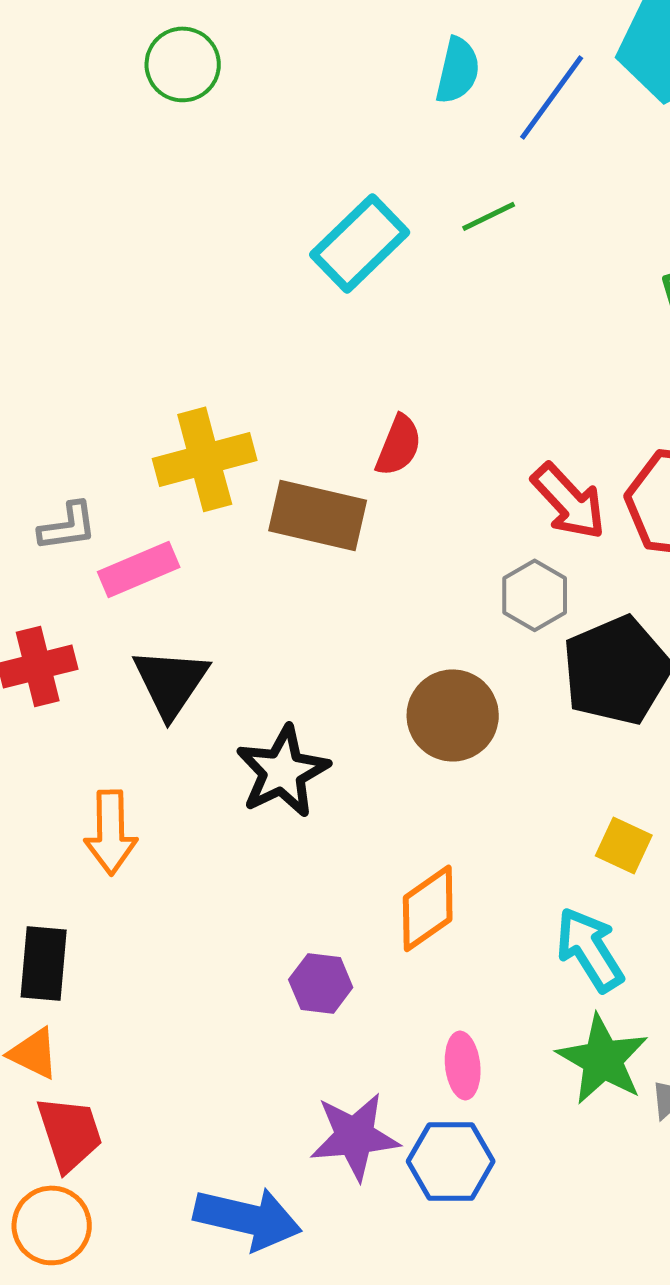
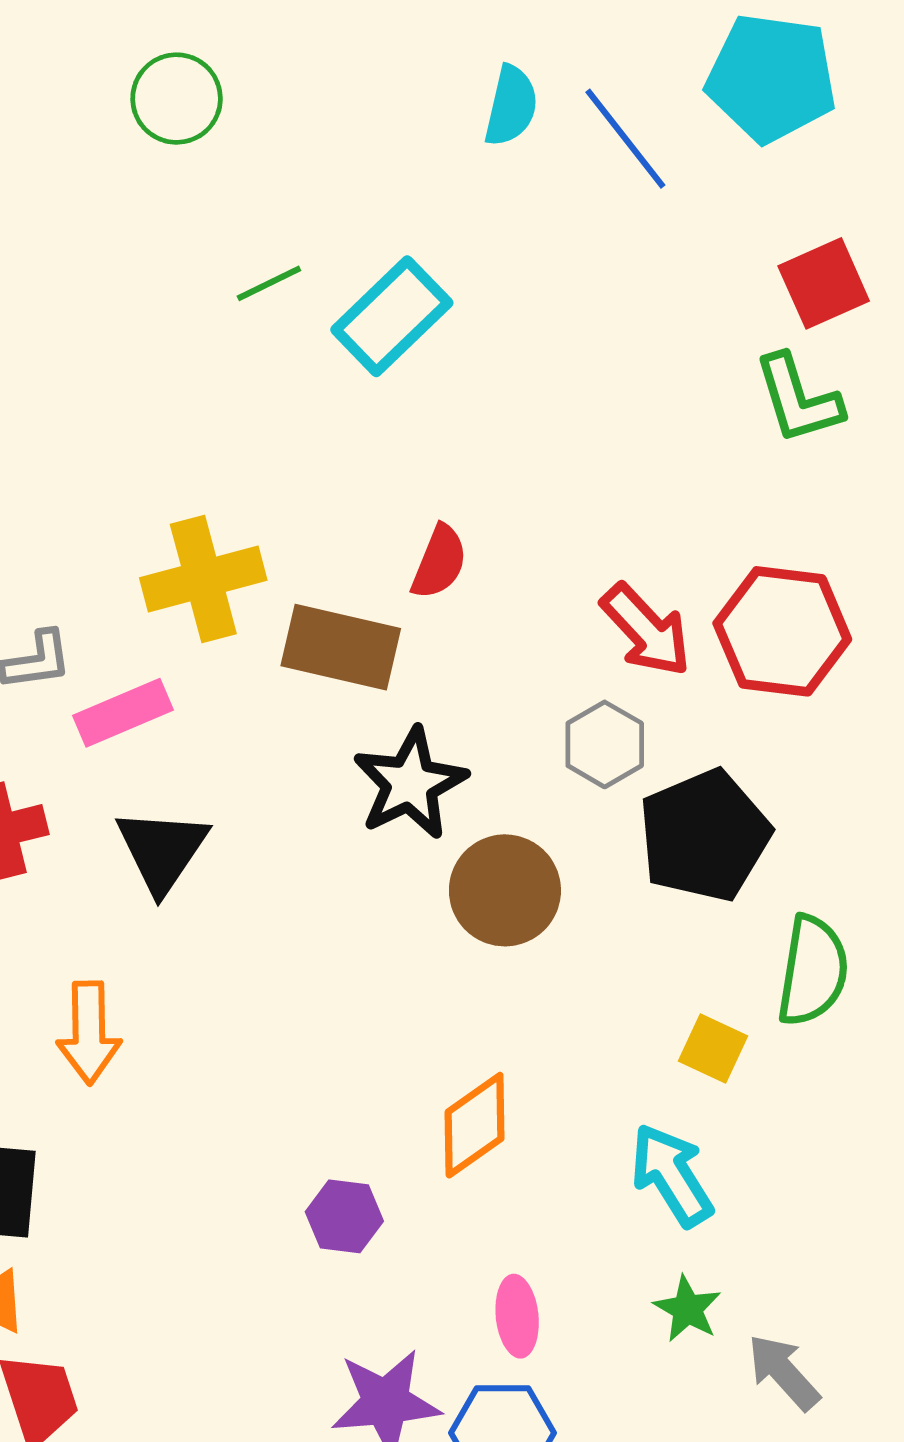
blue line: (552, 97) -> (625, 139), turned -74
green line: (489, 216) -> (269, 283), moved
black star: (283, 771) -> (410, 783), moved
green star: (603, 1059) -> (687, 1309), size x0.6

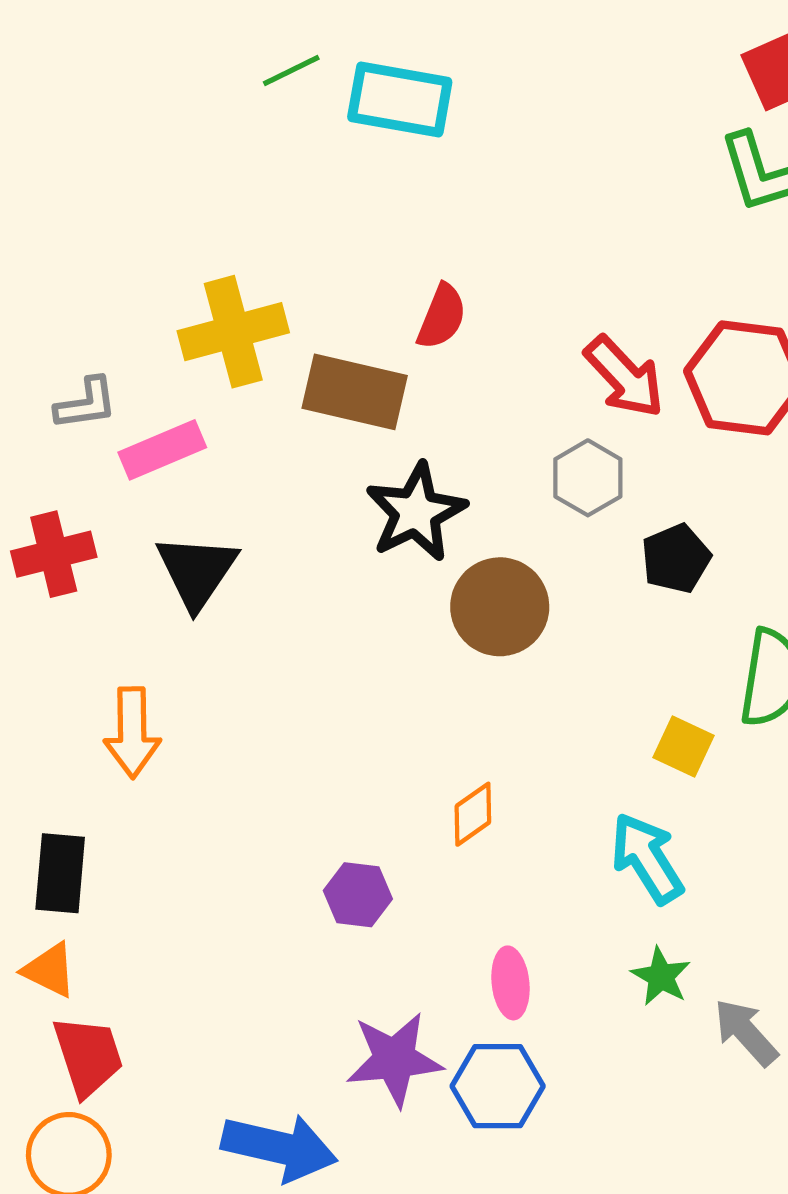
cyan rectangle: (392, 316) -> (400, 100), turned 54
black pentagon: (704, 836) -> (676, 558), size x0.6
orange diamond: (475, 1125) -> (473, 814), size x0.7

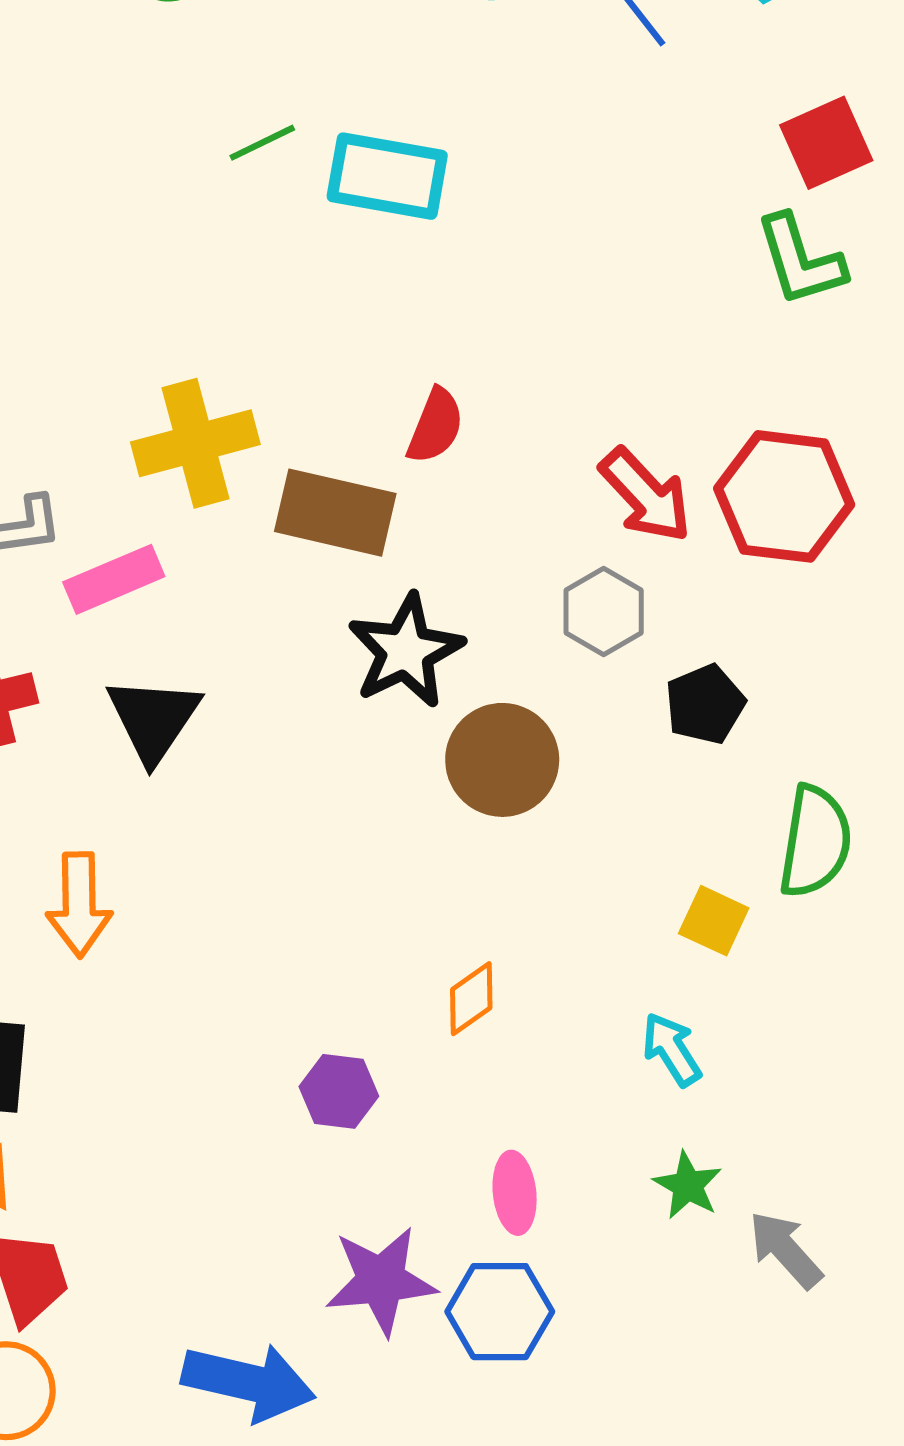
cyan arrow: (647, 858) -> (672, 1049), size x0.7

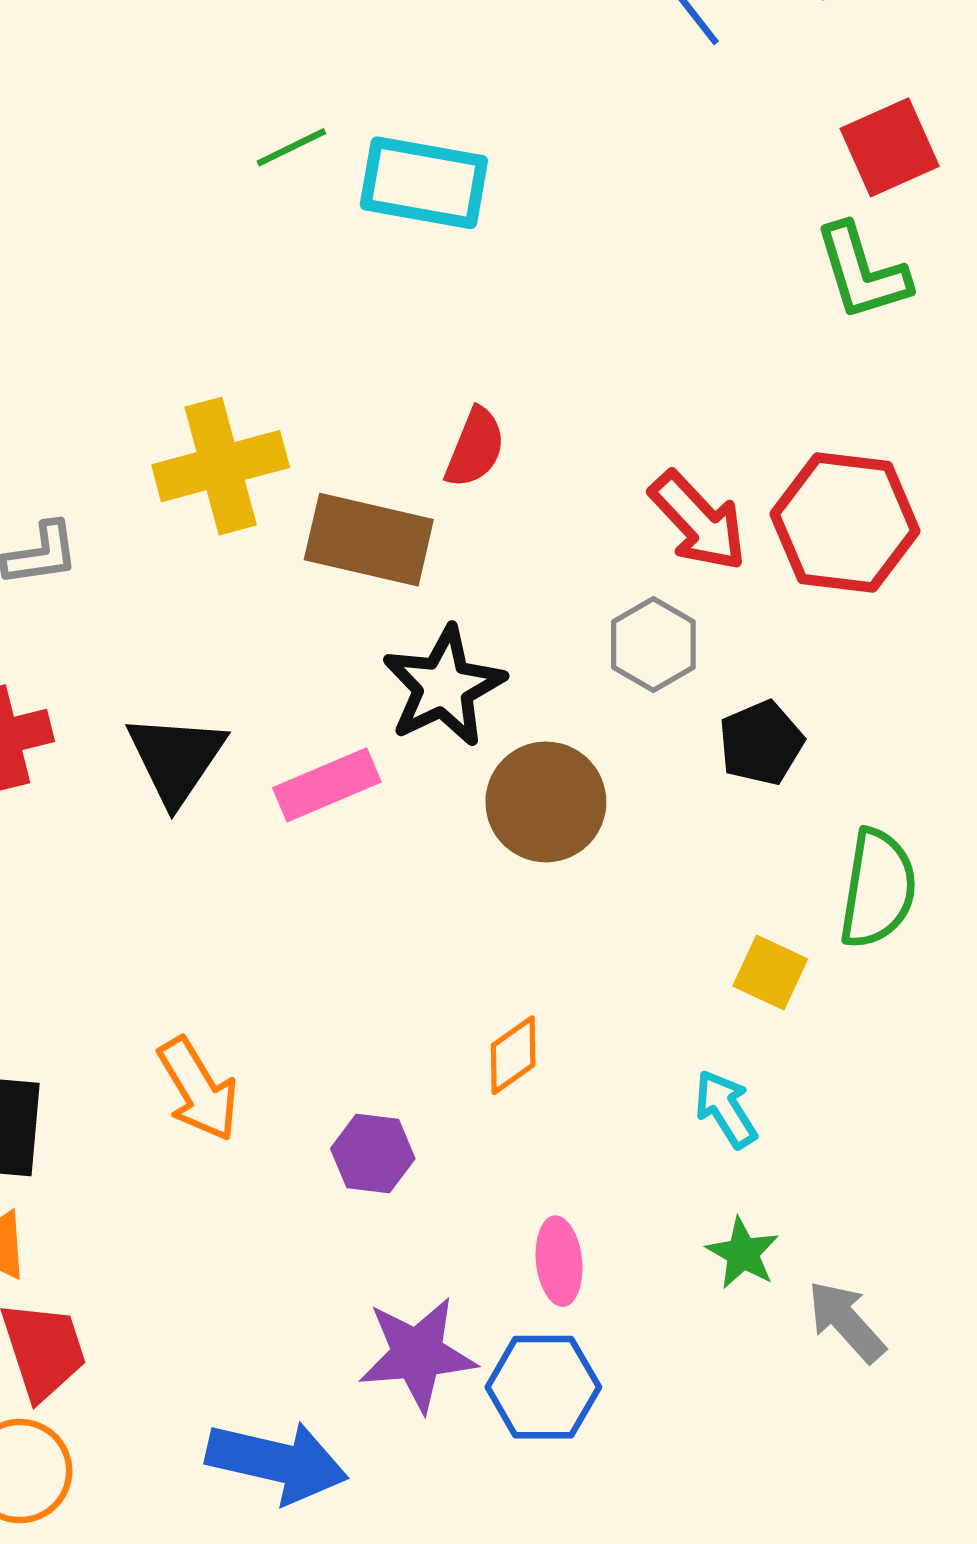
pink rectangle: (114, 579) -> (327, 785), moved
orange arrow: (79, 905) -> (198, 1089), moved, turned -30

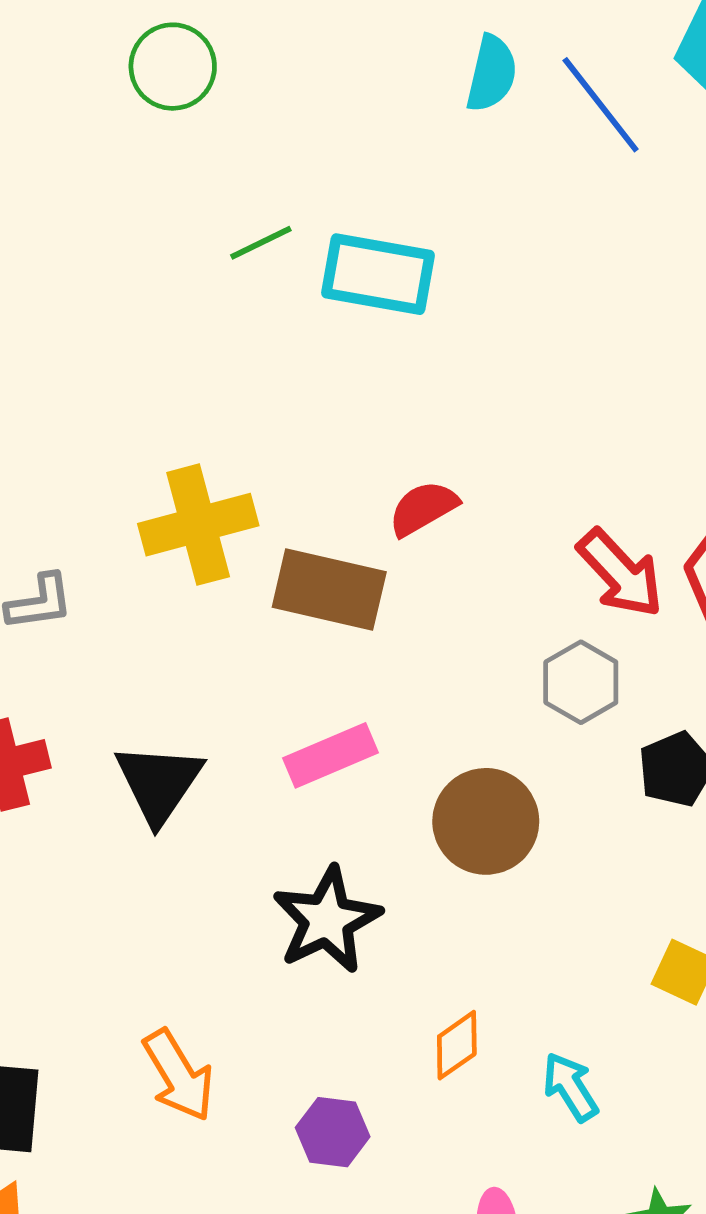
red semicircle: (475, 448) -> (423, 508), turned -142
black star: (444, 687) -> (327, 920), moved
pink rectangle: (327, 785) -> (330, 755), moved
cyan arrow: (726, 1109) -> (570, 1087), moved

